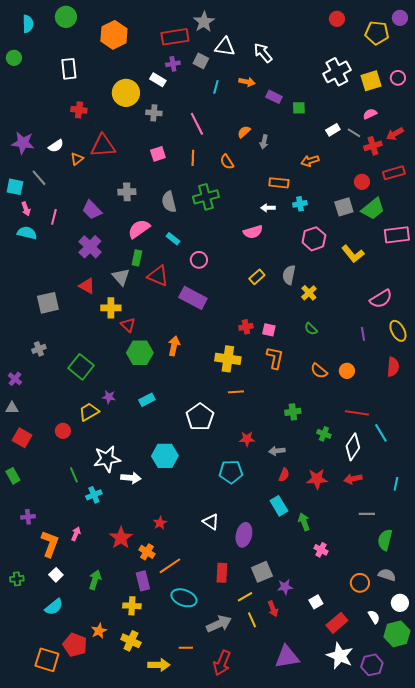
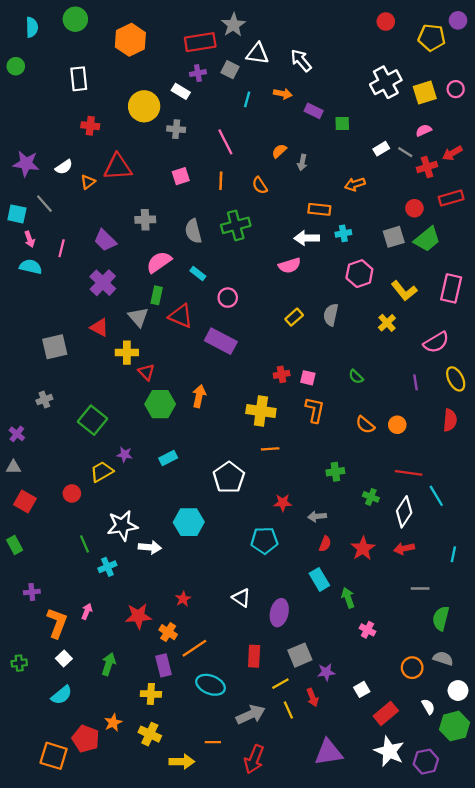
white arrow: (268, 208) -> (307, 238), size x1.5
pink rectangle: (397, 235) -> (451, 288), moved, turned -70
yellow cross: (309, 293) -> (387, 323), moved
red star: (317, 479) -> (363, 548), turned -30
red star: (121, 538) -> (138, 616), turned 30

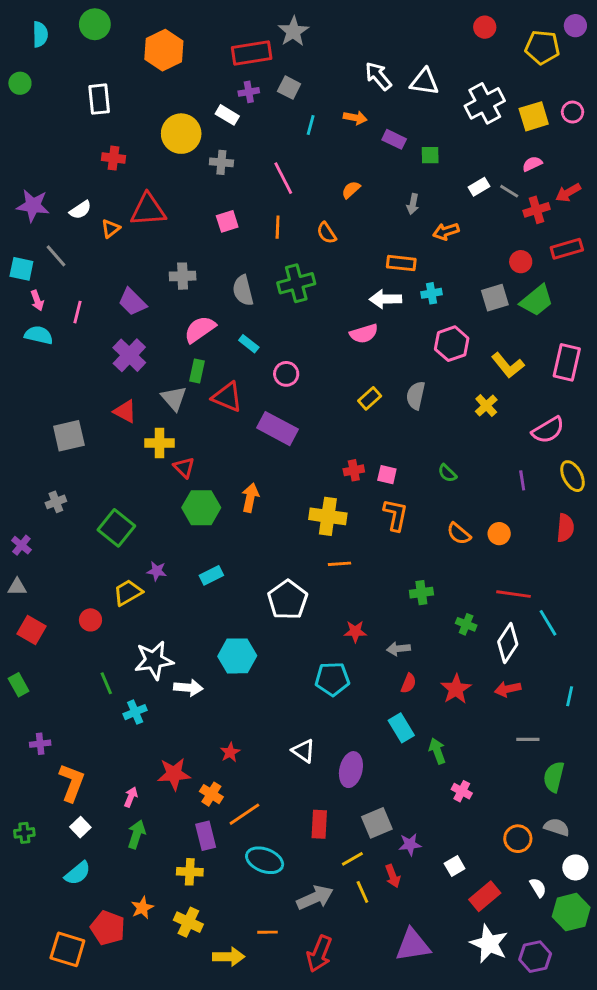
white triangle: (257, 54) -> (424, 82), moved
gray arrow: (302, 162) -> (413, 204), moved
pink arrow: (87, 611) -> (131, 797), moved

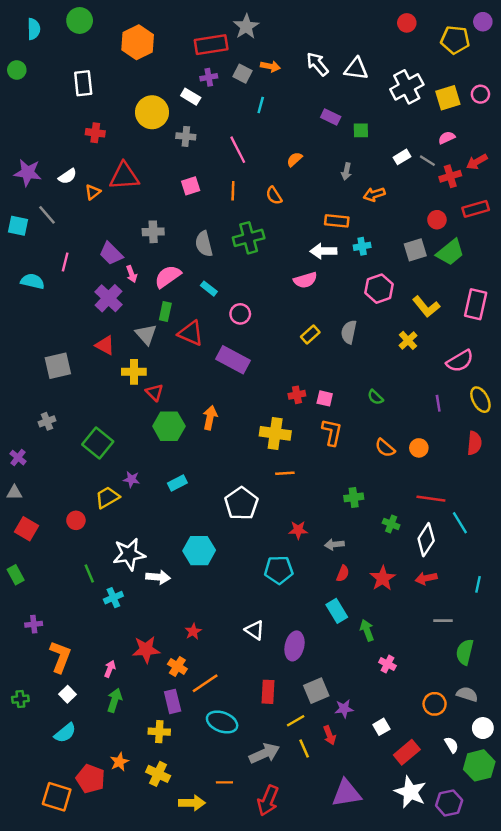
orange arrow: (355, 118) -> (270, 66), moved
pink arrow: (37, 301) -> (131, 274), moved

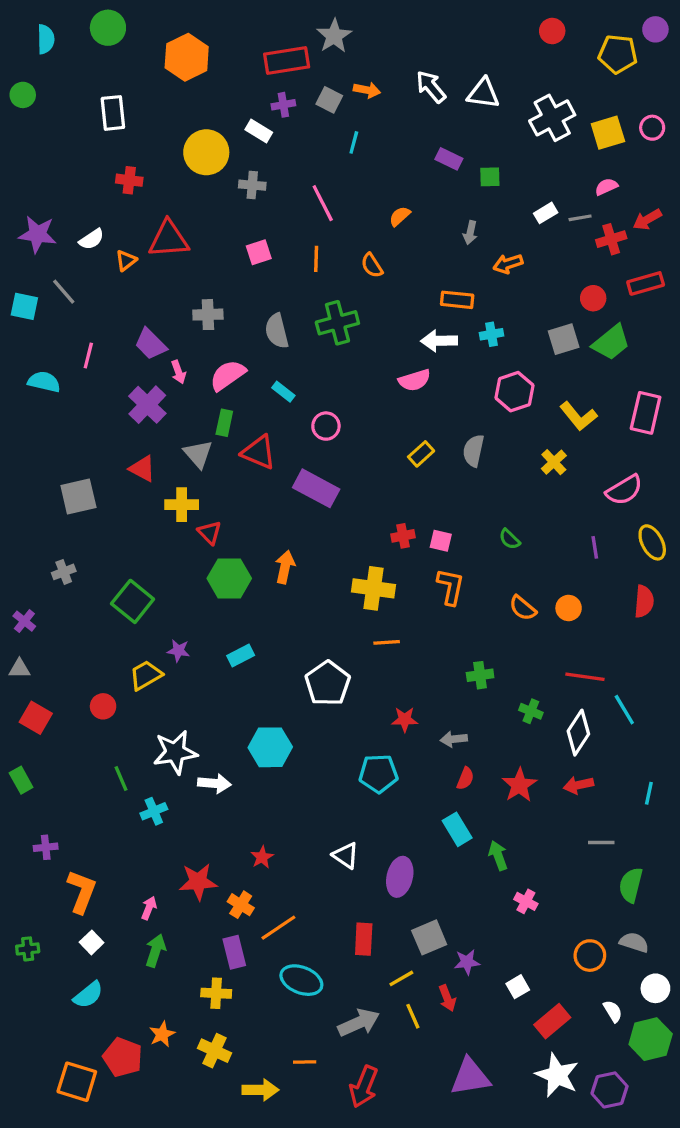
gray line: (427, 161) -> (580, 218), turned -42

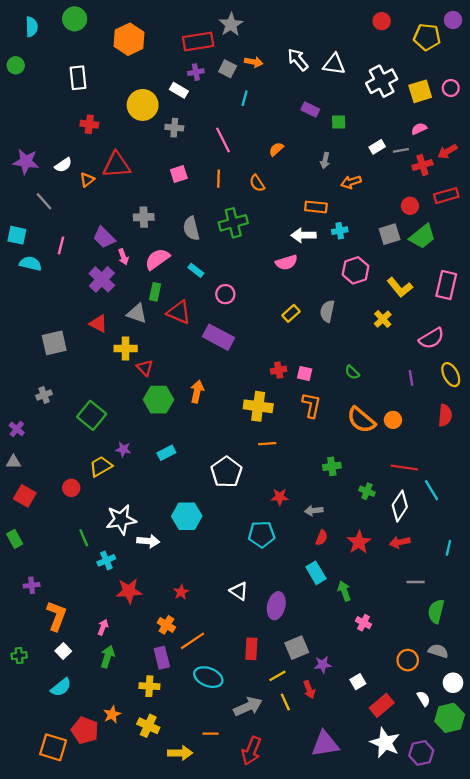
cyan square: (24, 306) -> (17, 235), moved
gray triangle: (198, 454) -> (137, 313), turned -30
orange semicircle: (523, 608) -> (361, 420), size x1.5
red star: (198, 882) -> (129, 591), moved

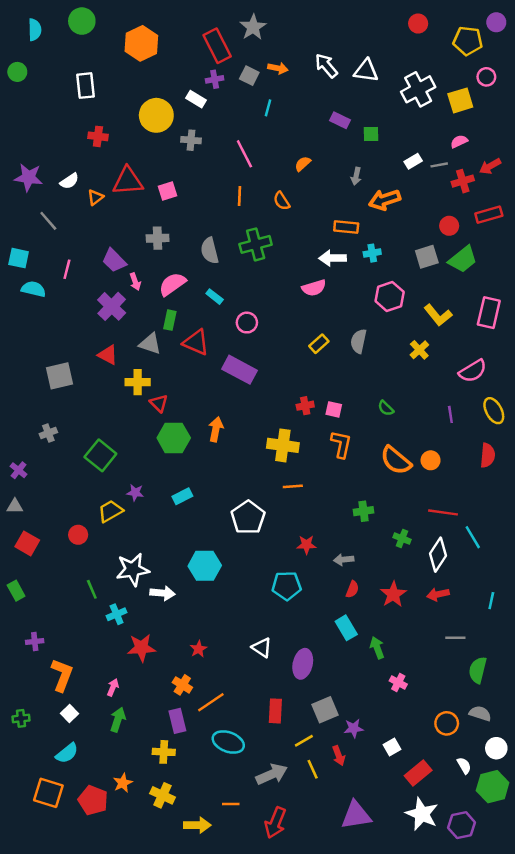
red rectangle: (198, 42) -> (217, 46), turned 72
pink circle: (451, 88) -> (486, 77), moved
pink square: (179, 174) -> (167, 191), moved
orange arrow: (351, 182) -> (385, 200), size x1.4
orange square: (53, 747) -> (48, 793), moved

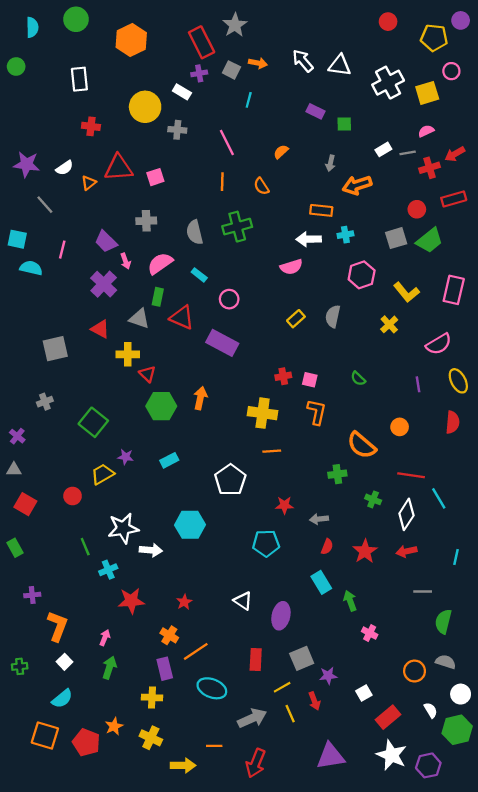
orange semicircle: (396, 460) -> (362, 445), moved

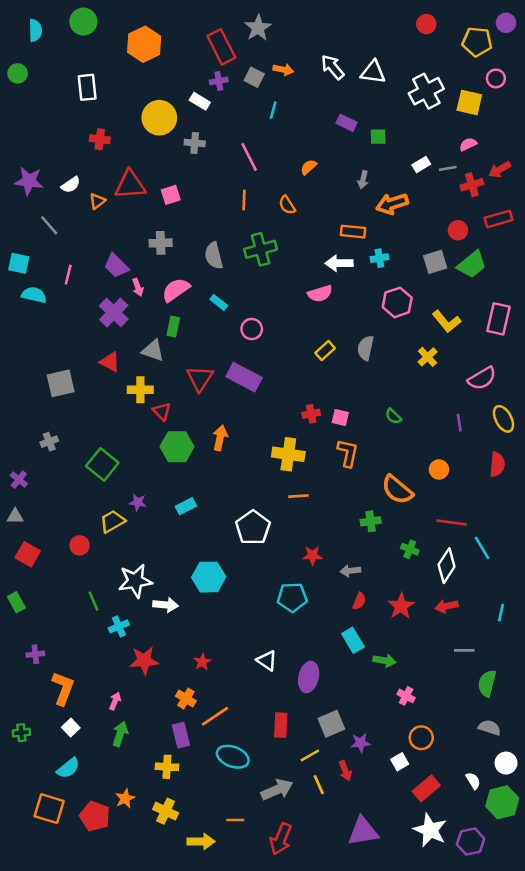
yellow square: (427, 93) -> (469, 102), turned 30
red triangle: (182, 318) -> (200, 378), moved, turned 40
green arrow: (350, 601) -> (385, 661), turned 120
orange circle: (415, 671) -> (421, 738), moved

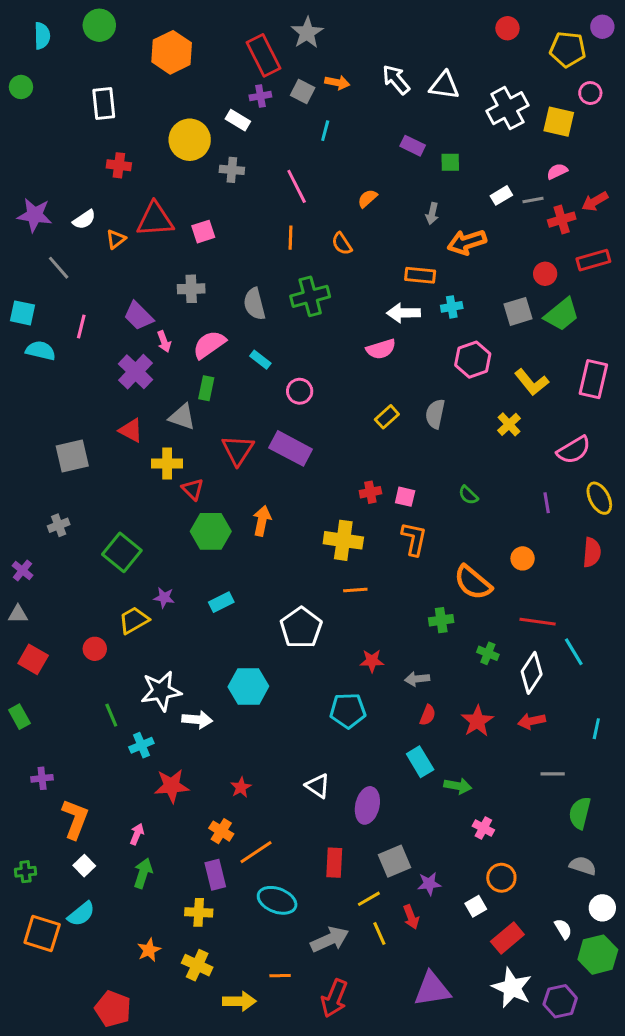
orange square: (49, 809) -> (42, 933), moved
red pentagon: (95, 816) -> (113, 1009), moved

